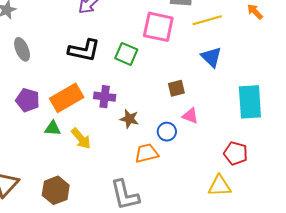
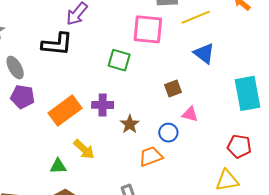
black L-shape: (84, 50) -> (57, 44), moved
purple pentagon: (28, 100) -> (22, 97), moved
brown star: (129, 119) -> (130, 124), turned 30
green triangle: (53, 128) -> (58, 166), moved

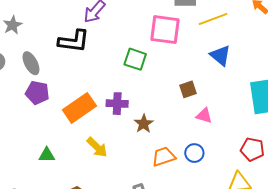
blue circle: (168, 133) -> (194, 153), moved
green triangle: (58, 166) -> (47, 155), moved

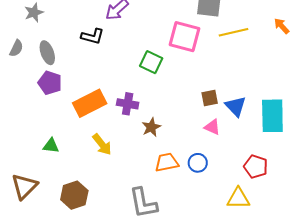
black L-shape: (74, 41) -> (93, 36), size x0.7
blue triangle: (220, 55) -> (236, 106), moved
brown square: (188, 89) -> (210, 98), moved

